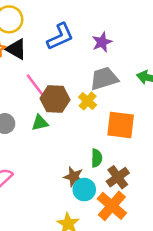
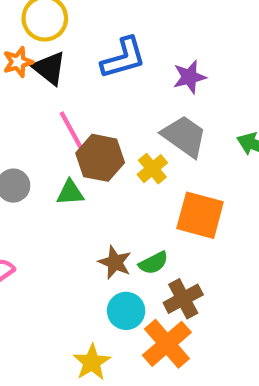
gray trapezoid: (104, 79) -> (184, 136), turned 44
green semicircle: (97, 158) -> (153, 263), turned 54
brown star: (74, 177) -> (115, 262), moved

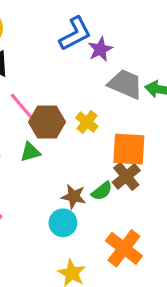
blue L-shape: (123, 58) -> (75, 34), moved
gray trapezoid: (184, 136) -> (125, 84), moved
brown cross: (183, 299) -> (126, 176), moved
cyan circle: (126, 311) -> (63, 223), moved

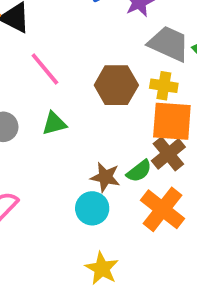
brown hexagon: (47, 122) -> (116, 85), moved
yellow cross: (87, 122) -> (164, 86), moved, turned -30
orange cross: (124, 248) -> (163, 209), moved

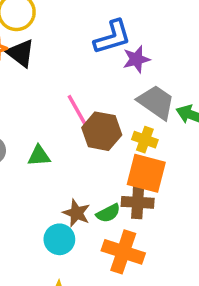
pink line: (45, 69) -> (78, 111), moved
brown cross: (168, 154) -> (138, 202), turned 32
orange cross: (163, 209) -> (123, 252), turned -30

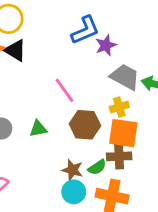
brown hexagon: (102, 131) -> (85, 125), moved
yellow cross: (145, 140) -> (119, 107), turned -30
cyan circle: (59, 239) -> (74, 192), moved

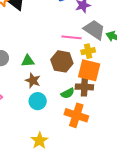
pink line: (64, 90) -> (71, 37), moved, turned -54
brown star: (72, 170) -> (33, 81), moved
cyan circle: (74, 192) -> (38, 101), moved

